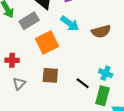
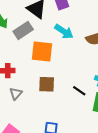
orange square: (47, 43) -> (42, 52), turned 35

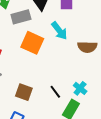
brown square: (47, 84) -> (24, 92), moved

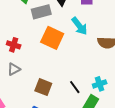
cyan cross: (80, 88) -> (100, 84), turned 32

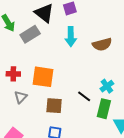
cyan arrow: (79, 26) -> (71, 37), turned 54
orange square: (52, 38) -> (43, 77), moved

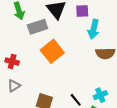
cyan arrow: (71, 37) -> (94, 29), moved
orange square: (43, 77) -> (52, 51), moved, turned 30

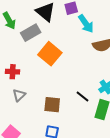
cyan arrow: (94, 29) -> (86, 24), turned -36

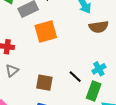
orange square: (50, 54) -> (46, 31), turned 30

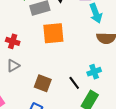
cyan cross: (99, 69) -> (94, 72), moved

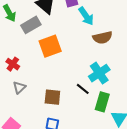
red cross: (13, 41) -> (13, 64), turned 32
cyan cross: (94, 72) -> (99, 73), size x1.5

